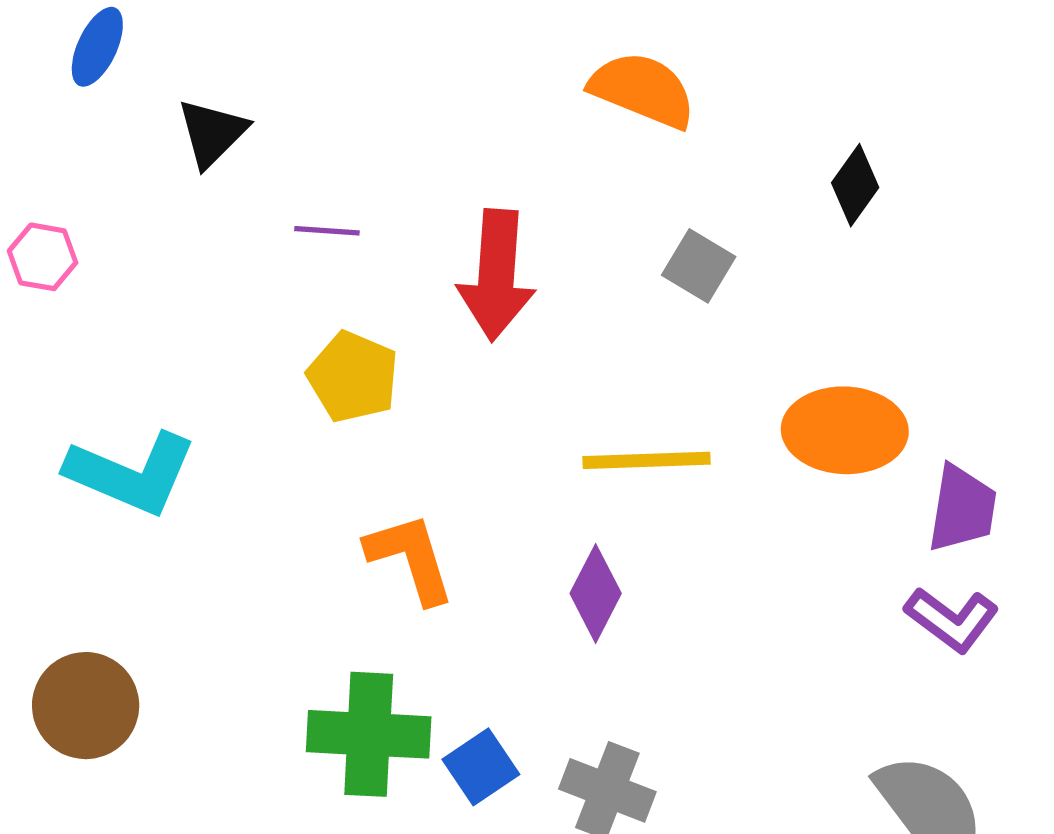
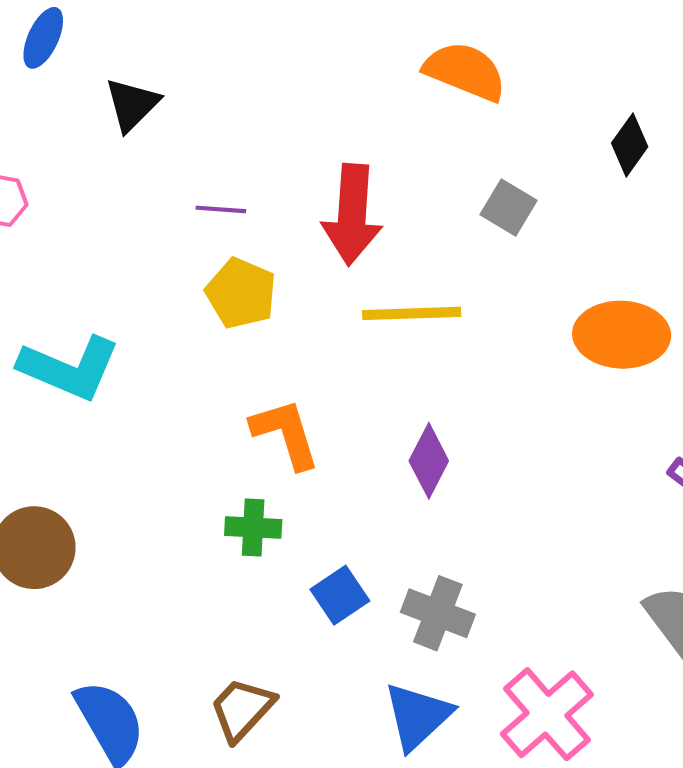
purple line: (327, 231) -> (221, 209), moved
yellow line: (647, 460) -> (412, 313), moved
green cross: (369, 734) -> (253, 527), moved, size x0.6

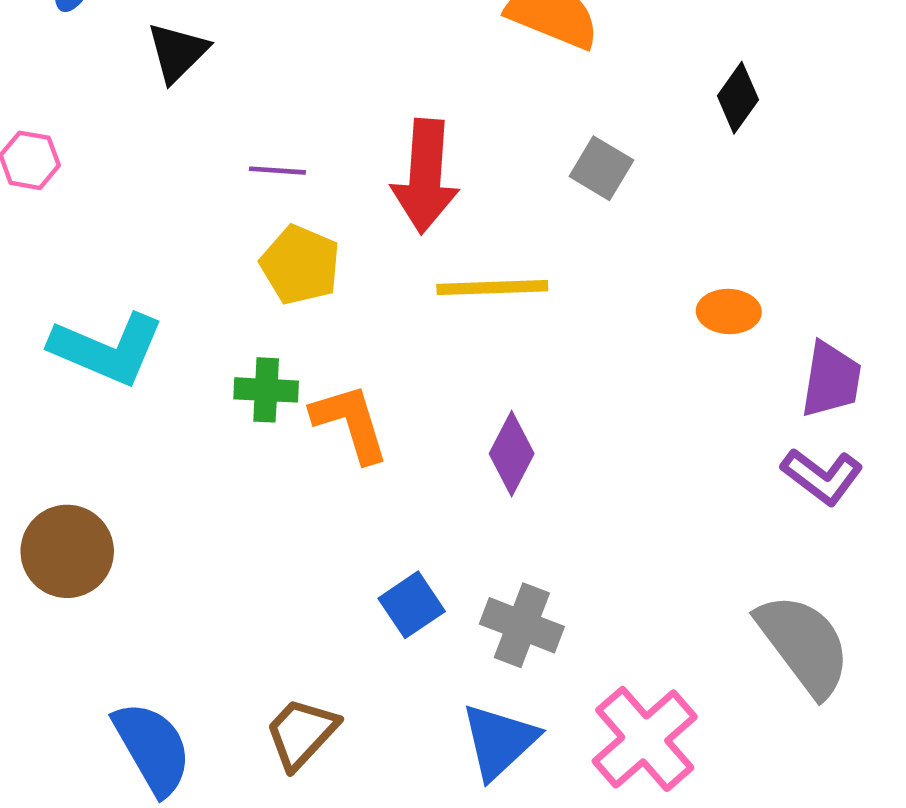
orange ellipse: (622, 335) -> (729, 311), size x0.6
green cross: (253, 527) -> (266, 390), moved

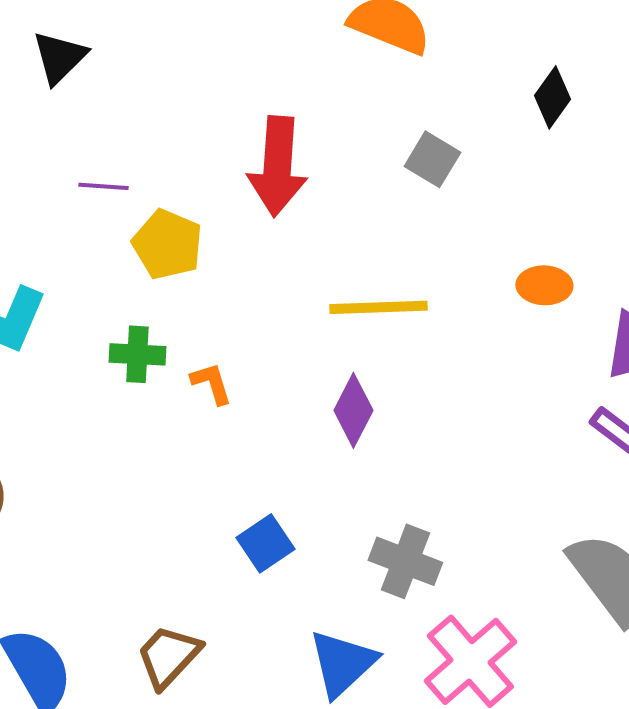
purple line: (277, 171) -> (103, 186), moved
yellow line: (492, 288) -> (378, 307), moved
orange L-shape: (350, 423) -> (211, 383), size x0.6
gray cross: (522, 625) -> (405, 561), moved

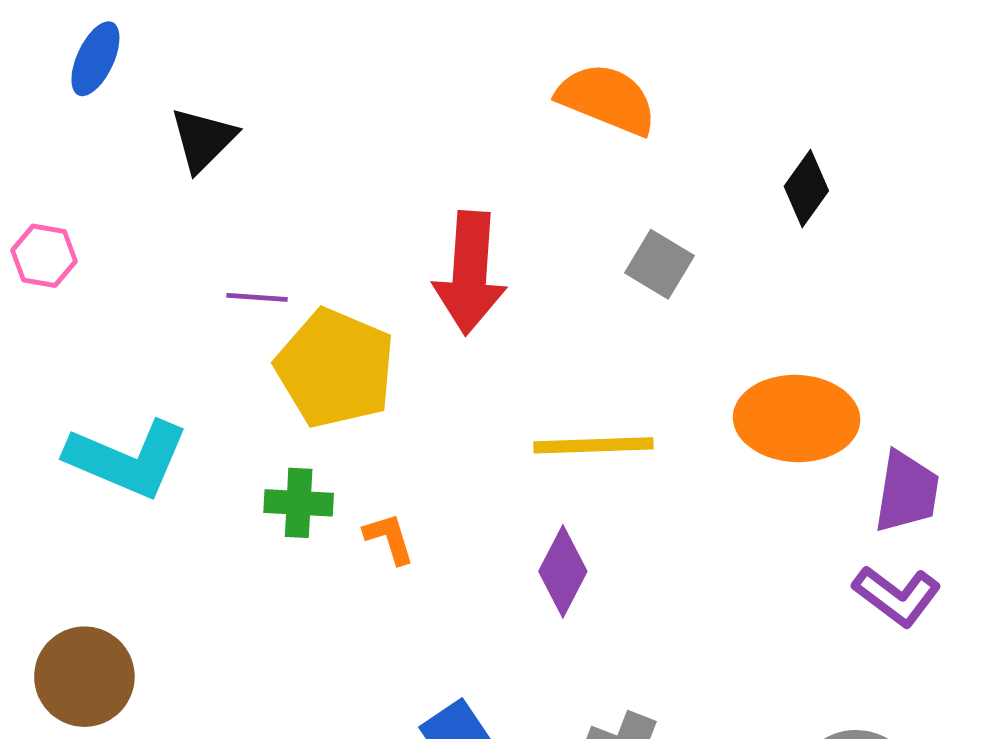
yellow pentagon: (167, 244) -> (335, 368), size x1.4
orange ellipse: (544, 285) -> (797, 418), size x1.8

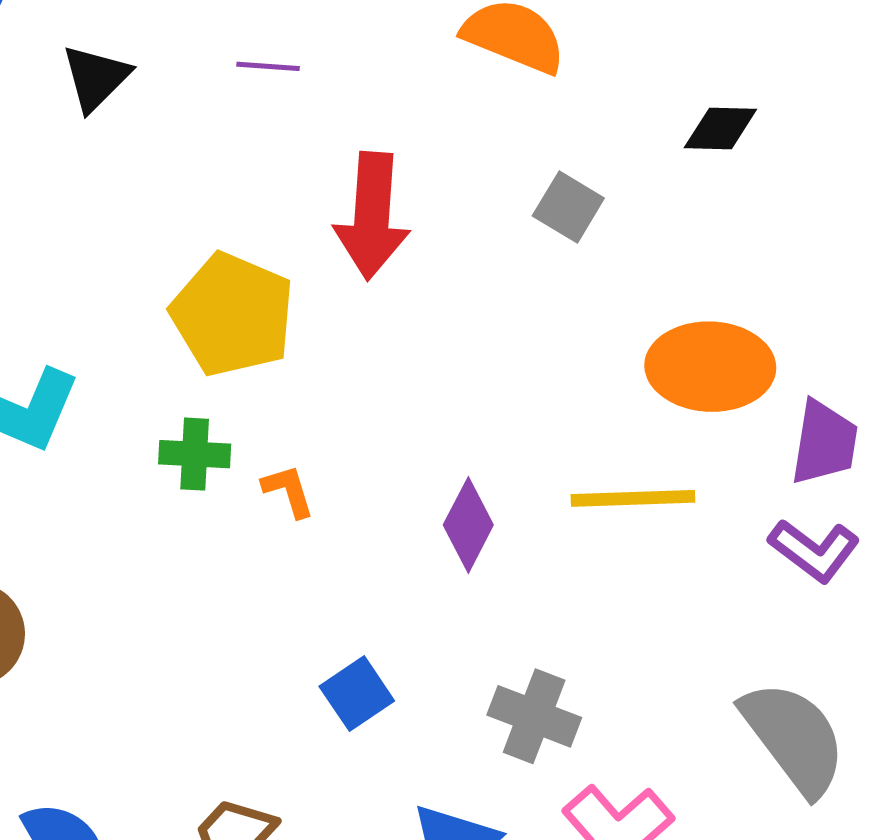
black diamond: (806, 188) -> (720, 128), turned 56
purple line: (257, 297) -> (268, 66), moved
yellow line: (593, 445) -> (633, 498), moved

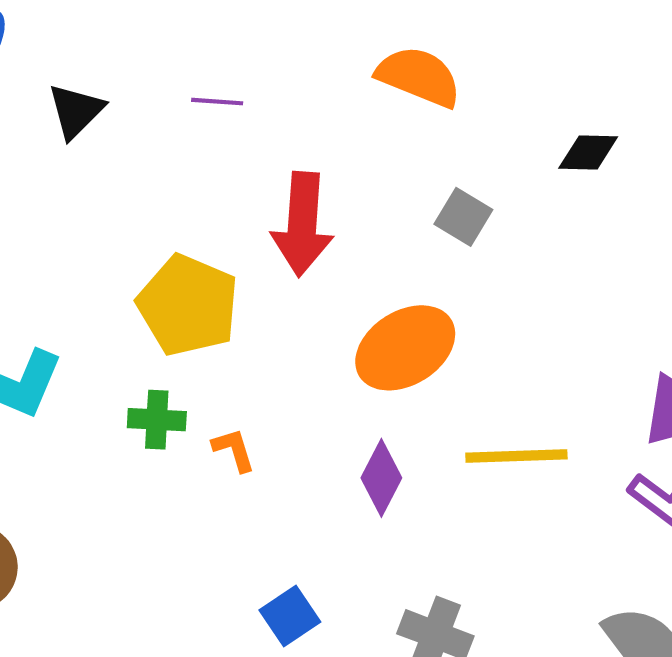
orange ellipse: (710, 367) -> (405, 348), moved, turned -34

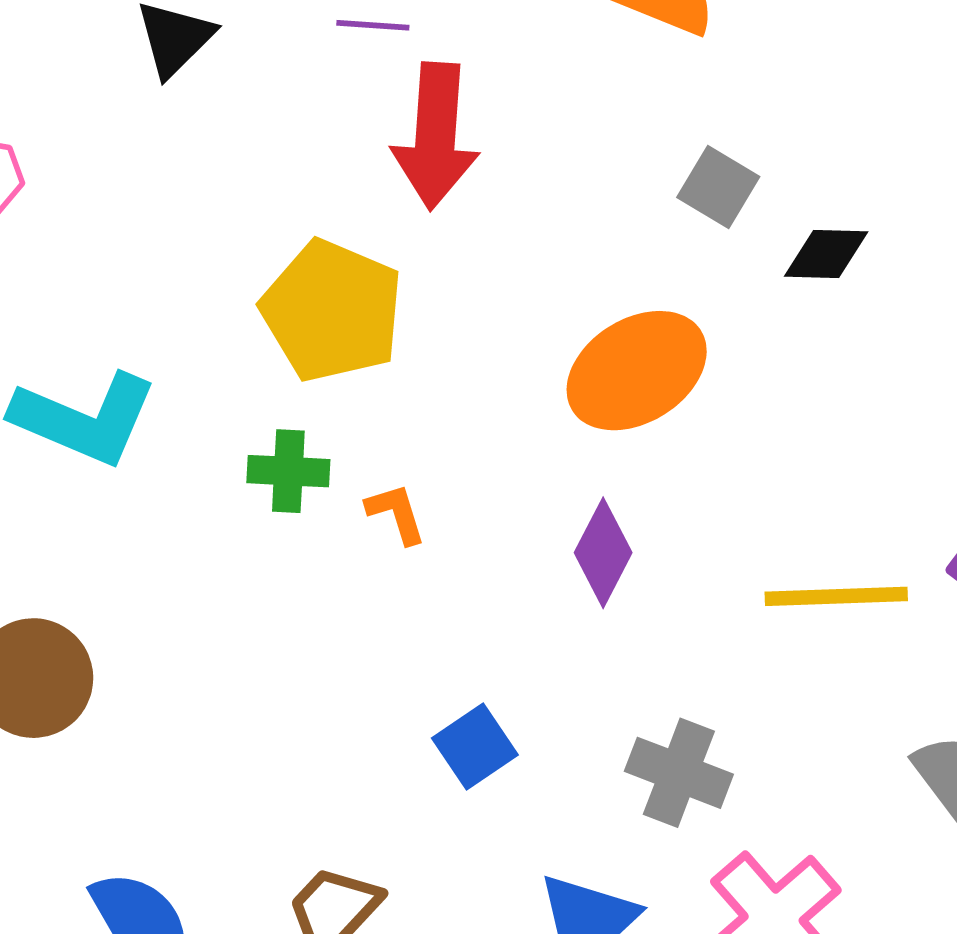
black diamond: (588, 152) -> (826, 254), moved
red arrow: (302, 224) -> (436, 136), moved
yellow line: (516, 456) -> (836, 596), moved

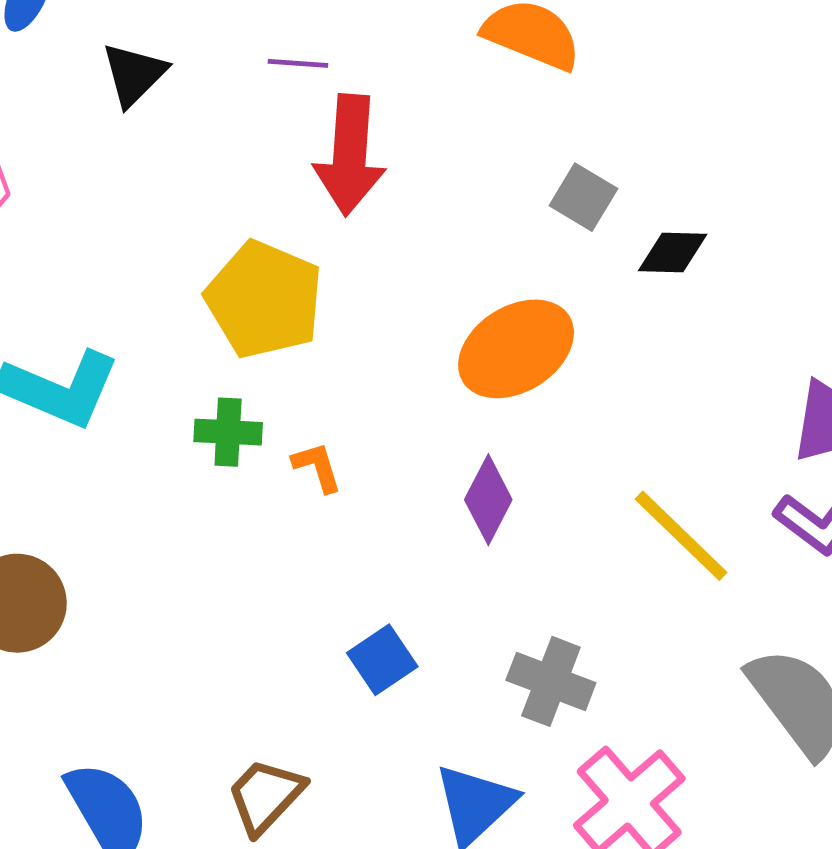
yellow line: (836, 596) -> (681, 536), turned 46

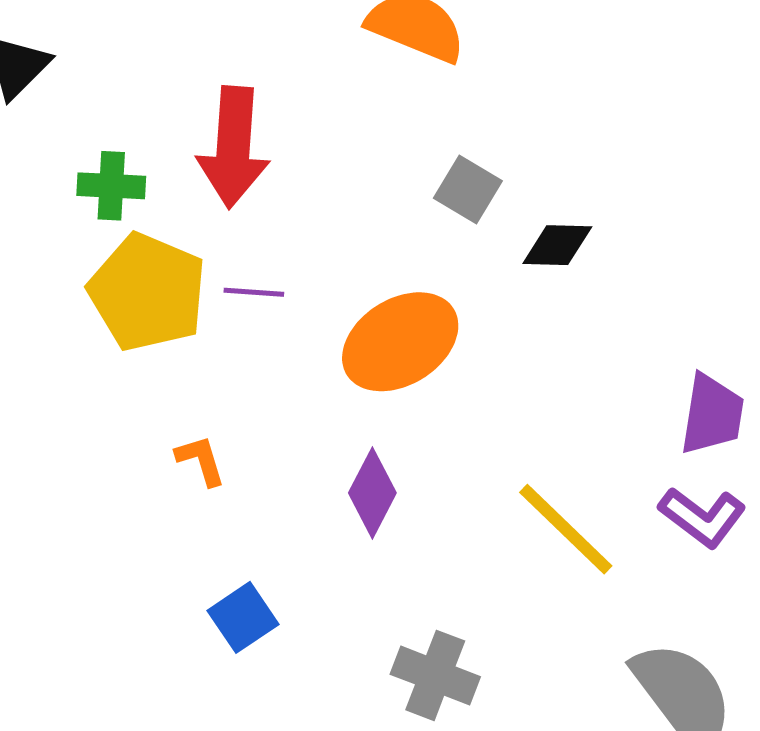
purple line: (298, 63) -> (254, 292), moved
green cross: (228, 432) -> (111, 186), moved
blue square: (382, 660) -> (243, 617), moved

